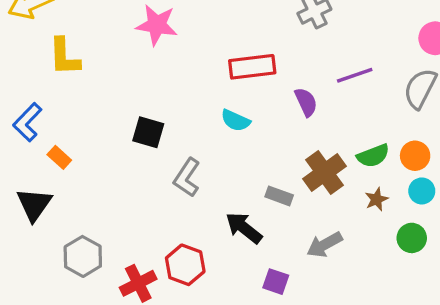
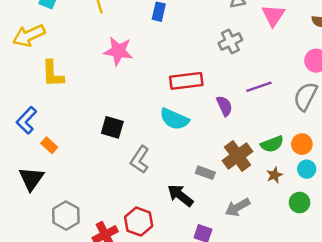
cyan semicircle: (236, 120) -> (174, 119), size x1.4

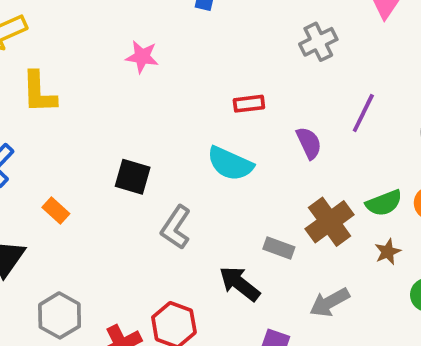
pink star: (118, 51) -> (142, 57), size x0.7
red rectangle: (186, 81) -> (249, 104), size x0.6
purple line: (259, 87) -> (363, 113), turned -45
orange rectangle: (49, 145) -> (56, 210), moved

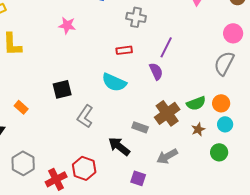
gray cross: (318, 42) -> (136, 17), moved, turned 36
purple line: (363, 113) -> (166, 47), moved
black square: (133, 177) -> (62, 89), turned -30

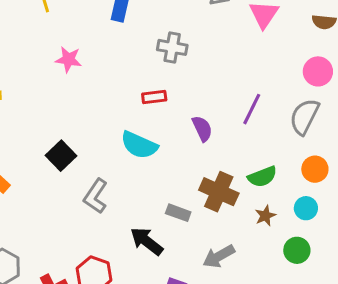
purple line: (166, 47) -> (252, 109), moved
black square: (62, 89) -> (61, 156), turned -30
orange circle: (221, 103) -> (315, 169), moved
brown cross: (167, 113) -> (219, 192), turned -30

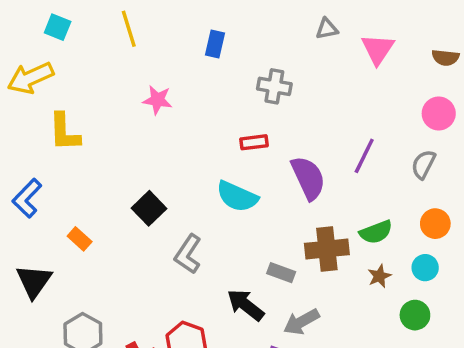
gray semicircle: (304, 117) -> (423, 164), size x0.7
purple semicircle: (202, 129) -> (308, 178), size x1.5
brown cross: (219, 192) -> (327, 249), turned -30
gray arrow: (219, 256) -> (301, 322), moved

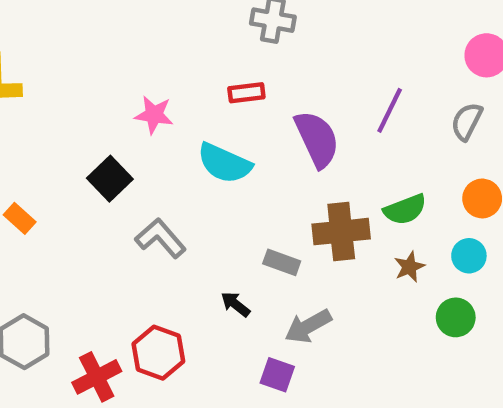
pink star: (157, 100) -> (154, 115), moved
gray L-shape: (188, 254) -> (161, 238), turned 105
black arrow: (246, 305) -> (235, 304), size x0.6

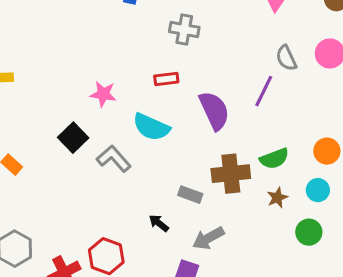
gray semicircle: (467, 121) -> (286, 58), moved, turned -52
gray L-shape: (161, 238) -> (114, 159), moved

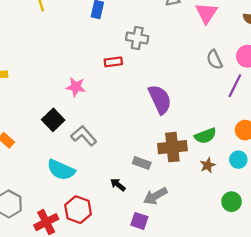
red rectangle: (166, 79) -> (113, 62), moved
purple line: (264, 91) -> (235, 86), moved
cyan semicircle: (151, 127) -> (61, 170), moved
green circle: (309, 232) -> (231, 202), moved

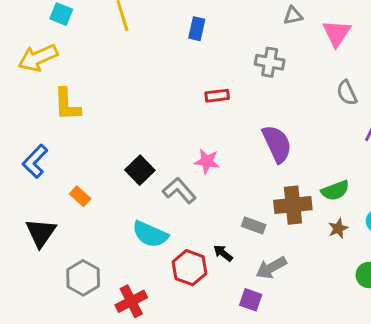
gray cross: (137, 38) -> (270, 62), moved
pink star: (76, 87) -> (207, 161), moved
red hexagon: (78, 210) -> (189, 268), moved

